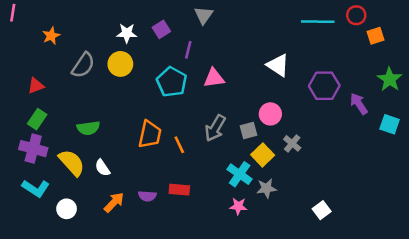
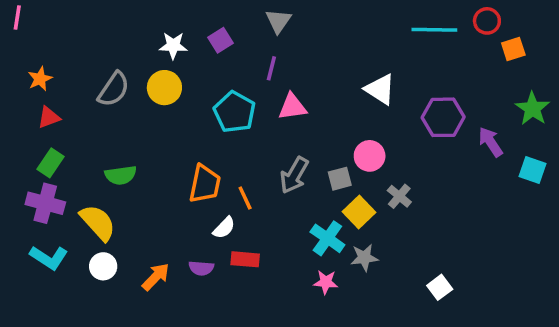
orange star: (51, 36) -> (40, 79), moved
purple line: (188, 50) -> (271, 68), moved
white semicircle: (102, 168) -> (224, 228), moved, turned -102
white circle: (67, 209) -> (103, 266), moved

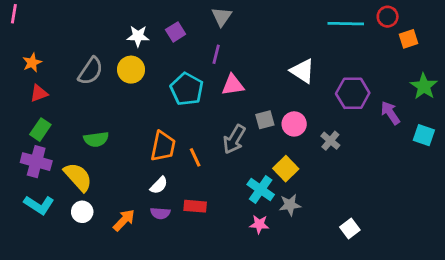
gray square: (340, 179) -> (265, 120), moved
gray cross: (399, 196) -> (330, 141), moved
white semicircle: (224, 228) -> (159, 185), moved

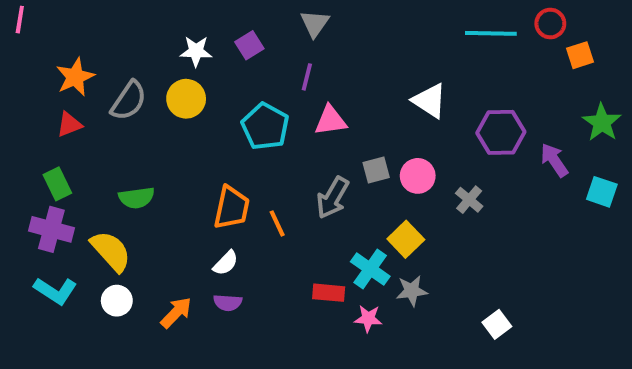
orange star: (32, 63) -> (75, 77), moved, size x1.4
red triangle: (39, 93) -> (69, 124), moved
green rectangle: (40, 130) -> (57, 184), turned -60
red rectangle: (195, 206) -> (329, 293), moved

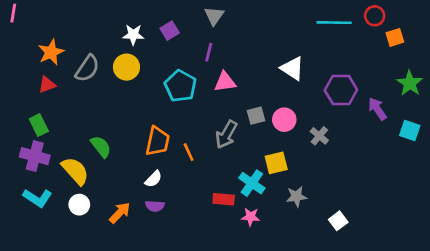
green semicircle: (137, 198) -> (101, 147), moved, turned -120
yellow square: (406, 239) -> (276, 163), turned 30
gray star: (412, 291) -> (296, 197), moved

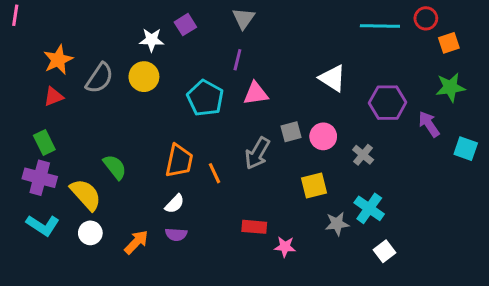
purple square: (170, 31) -> (185, 25), moved
green star: (410, 83) -> (450, 87), moved, turned 30
cyan cross: (252, 183) -> (369, 208), moved

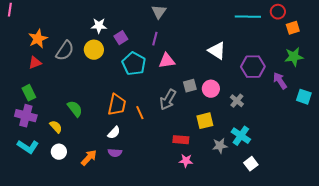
purple square: (185, 25) -> (121, 38), moved
yellow semicircle: (86, 195) -> (56, 127), size x0.6
red rectangle: (254, 227) -> (181, 140), moved

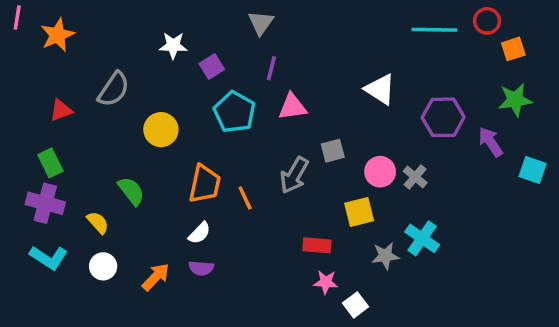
gray triangle: (159, 12) -> (261, 23), moved
orange star: (38, 39) -> (58, 35), moved
yellow circle: (94, 50) -> (161, 130), moved
pink circle: (211, 89) -> (380, 172), moved
white square: (251, 164) -> (356, 305), moved

